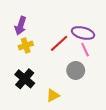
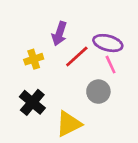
purple arrow: (21, 26) -> (59, 34), moved
yellow triangle: (53, 95) -> (69, 124), size x1.5

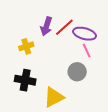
red line: (77, 56) -> (64, 27), moved
black cross: (32, 102) -> (25, 80), turned -30

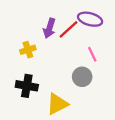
purple ellipse: (85, 34) -> (90, 19), moved

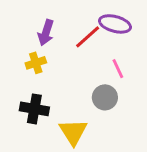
purple arrow: (49, 28) -> (46, 33), moved
yellow triangle: (57, 104) -> (73, 132), turned -35

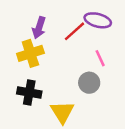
yellow cross: (36, 63) -> (30, 53), size x1.5

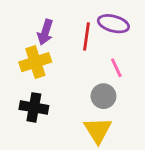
red line: (74, 31) -> (86, 36), turned -40
yellow triangle: (62, 112) -> (98, 130), moved

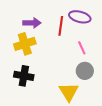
purple arrow: (45, 32) -> (32, 23), turned -108
gray circle: (103, 96) -> (85, 71), moved

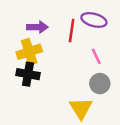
black cross: (24, 76) -> (28, 74), moved

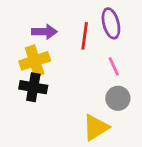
purple ellipse: (94, 20) -> (111, 23), turned 60
yellow triangle: (81, 108) -> (96, 127), turned 30

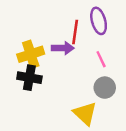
purple arrow: (44, 32) -> (63, 48), moved
yellow triangle: (96, 127) -> (85, 113), turned -45

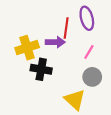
pink line: (101, 59) -> (89, 52), turned 56
black cross: (29, 78) -> (41, 69), moved

